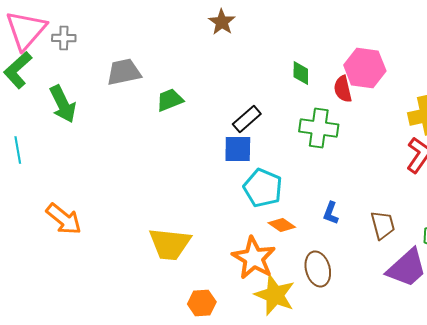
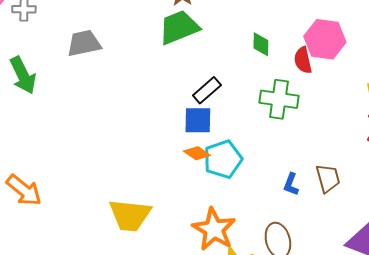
green trapezoid: (170, 100) -> (179, 27), moved, size x1.5
cyan pentagon: (263, 188) -> (223, 159), turned 30
orange diamond: (282, 225) -> (197, 153), moved
brown trapezoid: (383, 225) -> (328, 178), moved

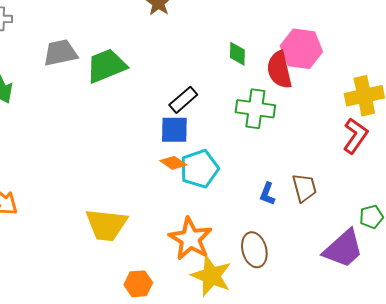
green trapezoid: (179, 27) -> (106, 66), moved
red semicircle: (303, 60) -> (279, 70), size x1.4

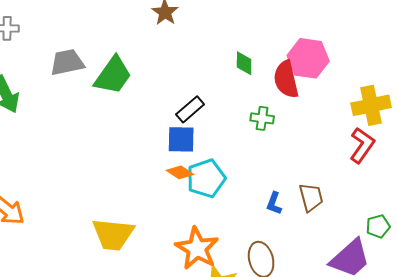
green trapezoid: (106, 66) -> (113, 75), turned 147
green cross: (255, 109) -> (262, 118), size x0.6

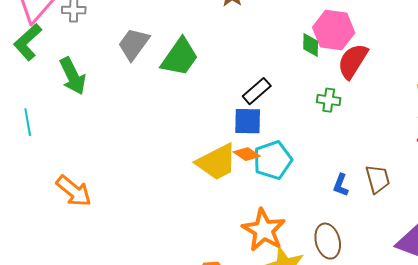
pink hexagon: (308, 58) -> (334, 30), moved
gray trapezoid: (67, 62) -> (134, 44), turned -42
red semicircle: (286, 79) -> (353, 61), turned 45
yellow trapezoid: (113, 234) -> (217, 162), moved, turned -33

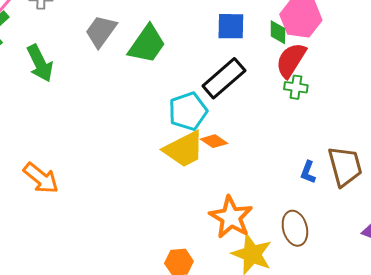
red semicircle: (353, 61) -> (291, 60), moved
black rectangle: (257, 91) -> (224, 78), size x1.5
blue square: (248, 121) -> (231, 26), moved
cyan pentagon: (273, 160) -> (188, 111), moved
brown trapezoid: (378, 179) -> (345, 166), size x1.4

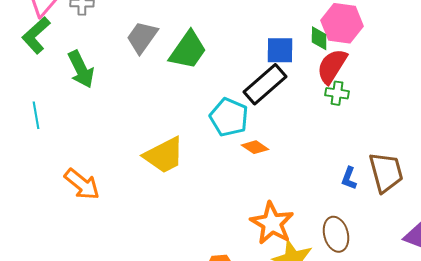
blue square: (231, 26) -> (280, 50), moved
cyan pentagon: (188, 111) -> (229, 117), turned -30
yellow trapezoid: (184, 149) -> (164, 155), moved

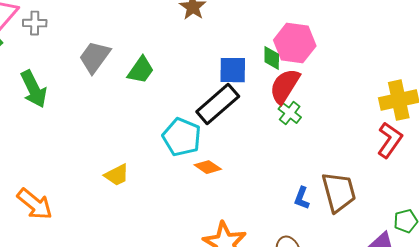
green trapezoid: (188, 50) -> (141, 70), size x0.7
green cross: (337, 93) -> (290, 113), turned 30
yellow trapezoid: (164, 155) -> (117, 175), size x0.6

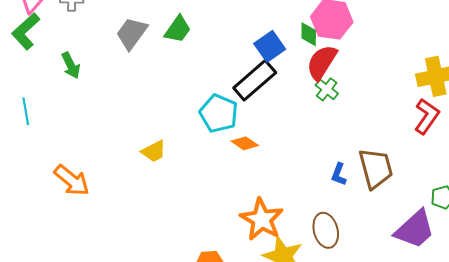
green trapezoid: (141, 70) -> (178, 29), moved
blue square: (233, 70) -> (270, 46), turned -36
green arrow: (34, 89) -> (71, 65), size x0.7

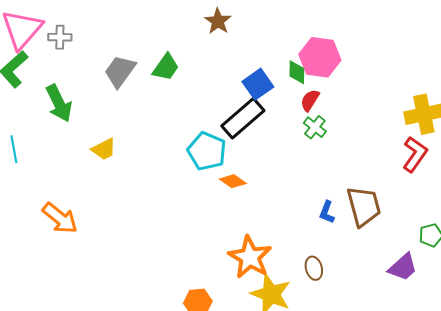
red semicircle: (322, 62) -> (310, 100), size x0.6
green arrow: (71, 65) -> (59, 103), size x1.4
yellow trapezoid: (154, 151) -> (104, 149), moved
purple trapezoid: (415, 229) -> (403, 267), size x0.7
brown ellipse: (326, 230) -> (314, 268), size x0.7

